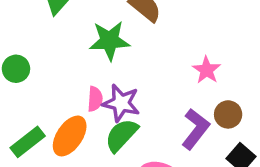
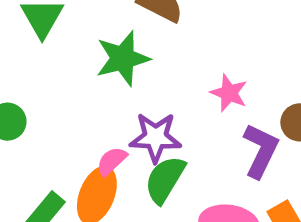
pink star: (207, 70) -> (229, 93), moved
pink semicircle: (95, 99) -> (112, 161), moved, turned -125

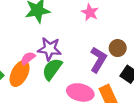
pink star: (229, 93) -> (90, 12), moved

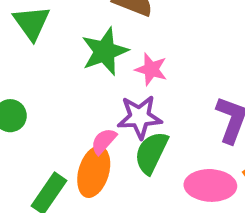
pink star: (90, 12) -> (151, 69), moved

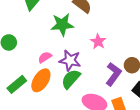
pink star: (151, 69) -> (98, 41), moved
pink semicircle: (104, 141) -> (45, 57), moved

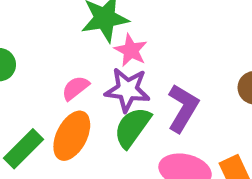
pink star: (98, 41) -> (131, 50), moved
purple L-shape: (113, 74) -> (183, 108), moved

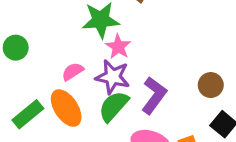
orange ellipse: (72, 136) -> (66, 108), turned -66

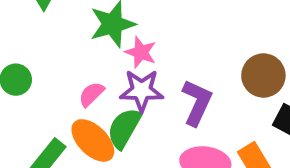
brown circle: (211, 85) -> (263, 76), size x1.4
green semicircle: (114, 106) -> (124, 128), moved

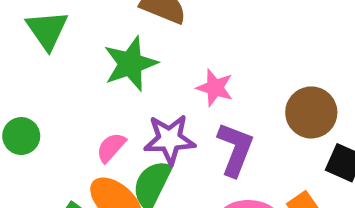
pink star: (141, 52) -> (215, 88), moved

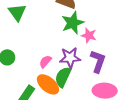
green star: (130, 64) -> (73, 23), moved

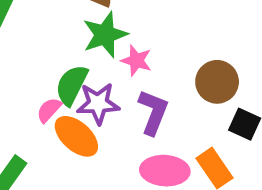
green semicircle: (63, 77) -> (72, 85), moved
orange ellipse: (48, 84) -> (76, 136), moved

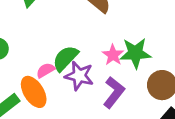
green star: (105, 35) -> (135, 53), moved
orange ellipse: (76, 136) -> (34, 92), moved

